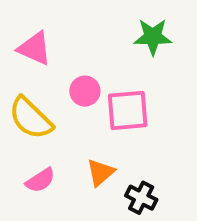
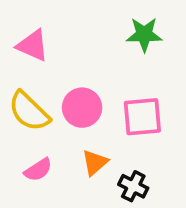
pink circle: (85, 91) -> (82, 108), moved, size x1.4
pink square: (128, 110) -> (142, 117), moved

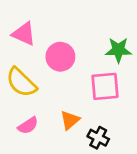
green star: (144, 34) -> (118, 50), moved
pink circle: (82, 108) -> (60, 57), moved

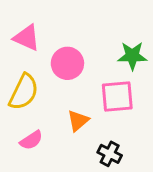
yellow semicircle: (21, 82) -> (24, 92), turned -108
orange triangle: (70, 120) -> (78, 121), moved

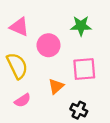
green star: (132, 56) -> (81, 26), moved
yellow semicircle: (24, 92) -> (17, 66), turned -52

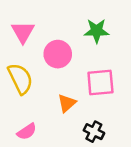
pink triangle: (19, 27) -> (23, 32), turned 36
pink semicircle: (23, 100) -> (27, 132), moved

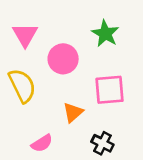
green star: (97, 31) -> (105, 34), turned 30
pink semicircle: (27, 132) -> (42, 143), moved

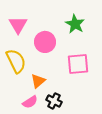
orange triangle: (73, 112) -> (38, 81), moved
black cross: (102, 143) -> (54, 101), moved

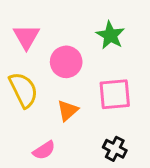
orange triangle: (38, 81) -> (68, 110), moved
black cross: (54, 101) -> (115, 149), moved

